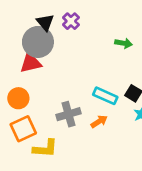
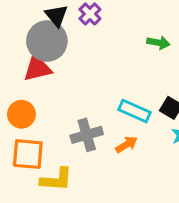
orange square: (23, 129) -> (28, 154), turned 30

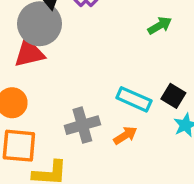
green arrow: (158, 43) -> (160, 25), turned -40

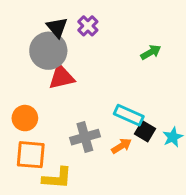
red triangle: (29, 53) -> (61, 77), moved
black square: (173, 96) -> (145, 131), moved

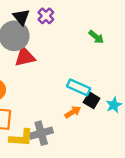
green arrow: (151, 52) -> (96, 37), turned 70
gray cross: (85, 137) -> (41, 133), moved

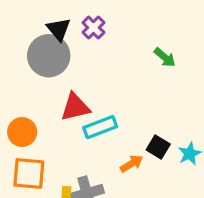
red triangle: (25, 57) -> (75, 107), moved
cyan rectangle: (79, 87) -> (100, 127), moved, turned -45

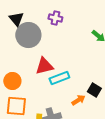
purple cross: (93, 28) -> (55, 18), turned -32
black triangle: (59, 29) -> (16, 19), moved

